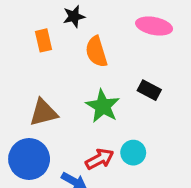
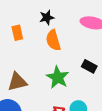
black star: (74, 16) -> (47, 17), moved

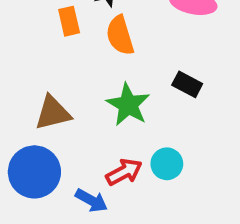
orange rectangle: (17, 33) -> (69, 21), moved

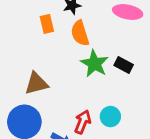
green star: (128, 105) -> (95, 64), moved
red arrow: (124, 172) -> (83, 122), turned -40

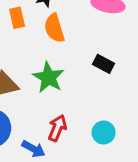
green star: (95, 64) -> (48, 77), moved
cyan circle: (110, 117) -> (104, 133), moved

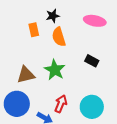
cyan circle: (104, 133) -> (92, 107), size x1.5

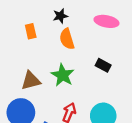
orange rectangle: (34, 30) -> (31, 31), moved

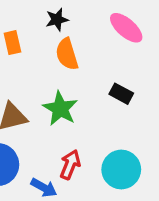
pink ellipse: (106, 21) -> (126, 28), turned 30

